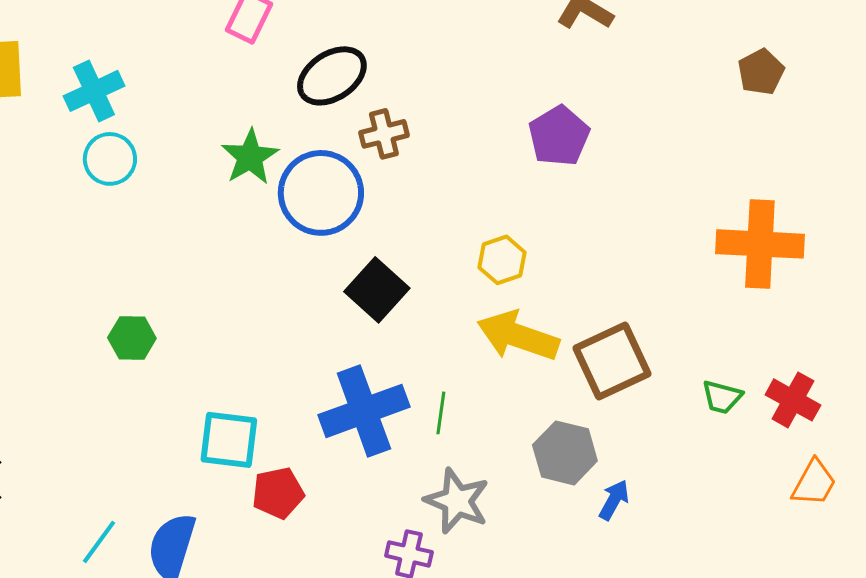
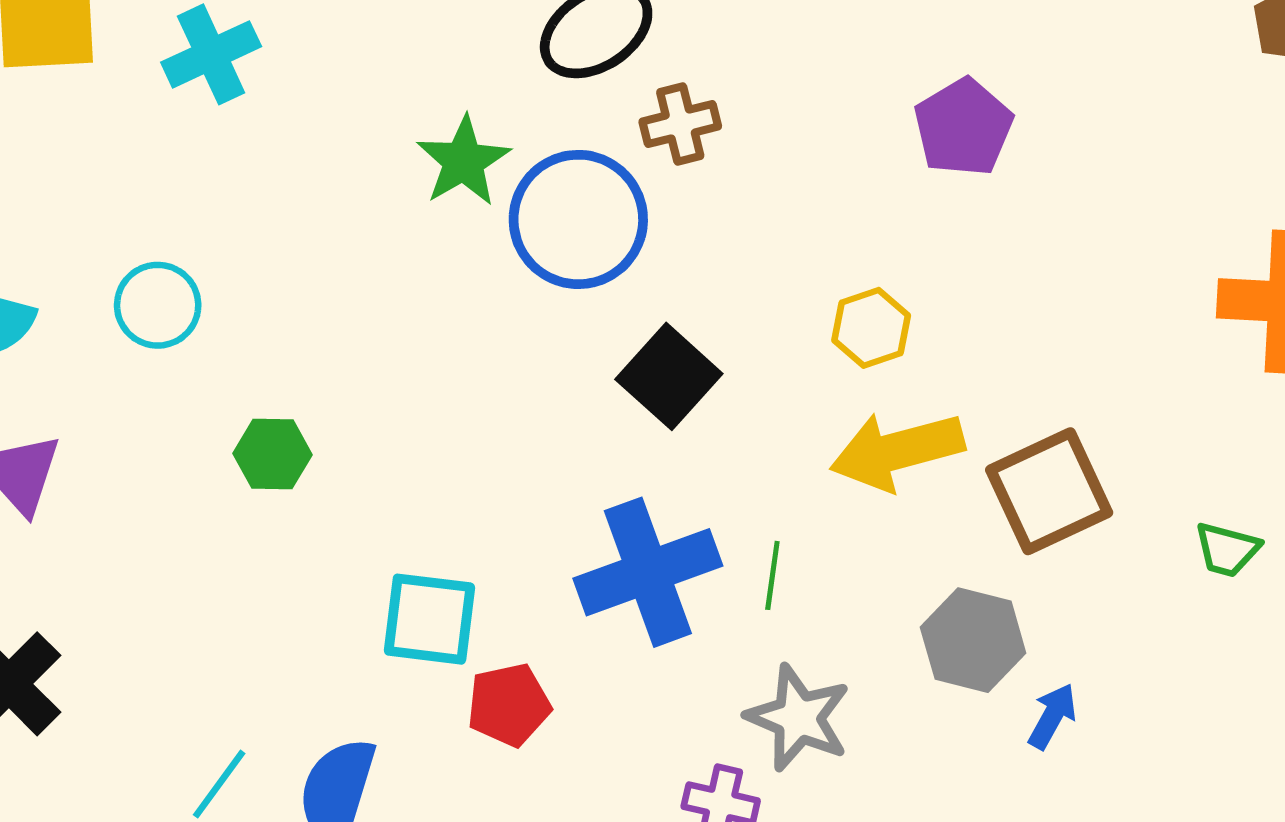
cyan circle: (110, 159) -> (158, 305), moved
yellow arrow: (518, 336) -> (897, 451), turned -34

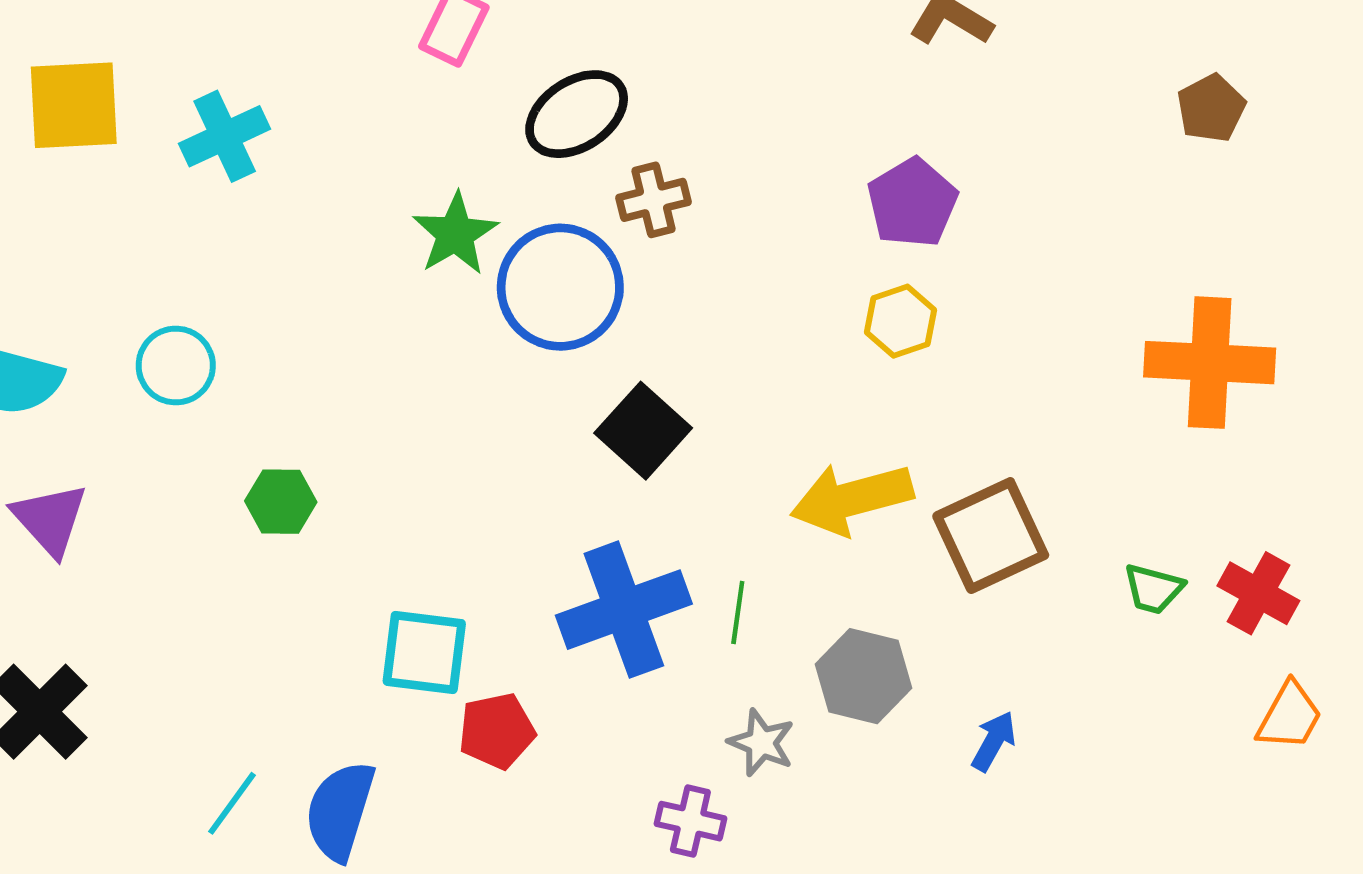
yellow hexagon: (871, 328) -> (900, 321), moved
gray hexagon: (973, 640) -> (864, 676), moved
gray star: (798, 718) -> (761, 743), size x0.7

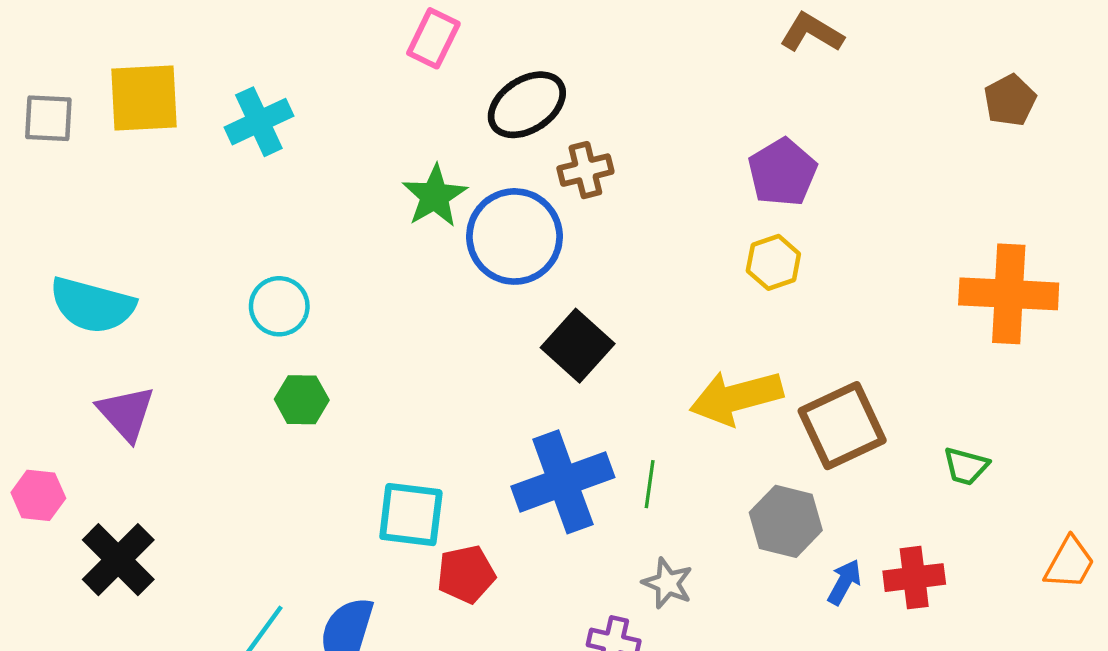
cyan circle: (176, 366) -> (279, 306), moved
red cross: (1258, 593) -> (914, 578), moved, turned -36
gray hexagon: (864, 676) -> (786, 521), moved

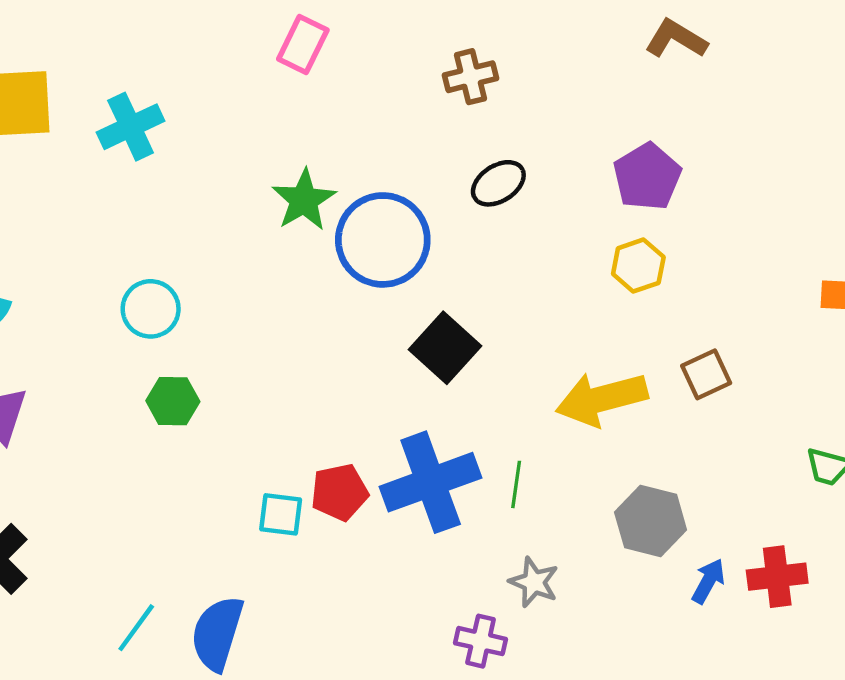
black ellipse: (527, 105) -> (498, 183), moved, size x0.7
brown cross: (585, 170) -> (471, 77), moved
brown square: (842, 426) -> (706, 374), moved, size x0.6
cyan square: (411, 515) -> (281, 514), size x0.7
red pentagon: (466, 574) -> (339, 492), moved

